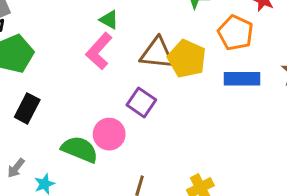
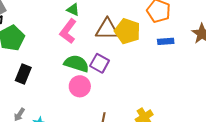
blue rectangle: (242, 79) -> (166, 41), size x0.7
green semicircle: (80, 149) -> (76, 64), moved

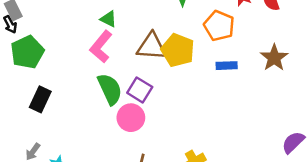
green semicircle: (76, 64) -> (110, 89), turned 45
pink circle: (80, 86) -> (131, 118), moved

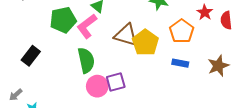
green pentagon: (27, 52) -> (63, 20), moved
purple square: (140, 90) -> (116, 82), moved, turned 30

